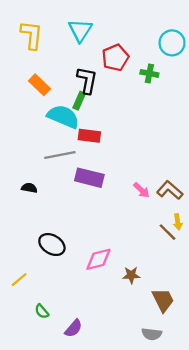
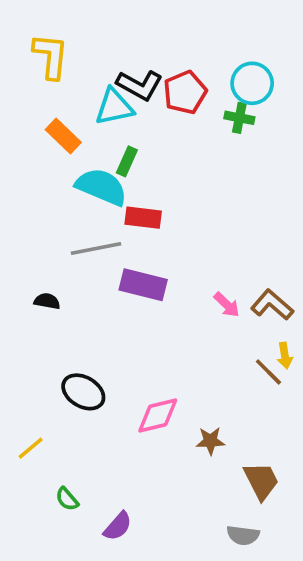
cyan triangle: (80, 30) -> (114, 107), moved, turned 45
cyan circle: (172, 43) -> (252, 83), moved
black L-shape: (87, 80) -> (140, 85), moved, turned 108

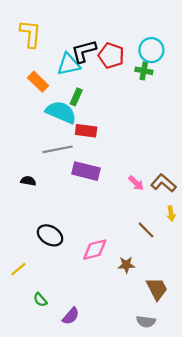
black L-shape: (140, 85) -> (84, 51), turned 136
red pentagon: (185, 92) -> (111, 56), turned -30
brown line: (268, 372) -> (146, 230), moved

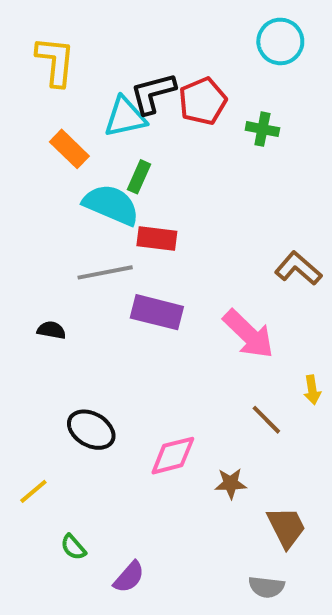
cyan circle: (151, 50) -> (280, 41), moved
red pentagon: (111, 56) -> (203, 101), turned 30
pink arrow: (136, 183) -> (248, 334), size x1.8
brown L-shape: (163, 183) -> (298, 268), moved

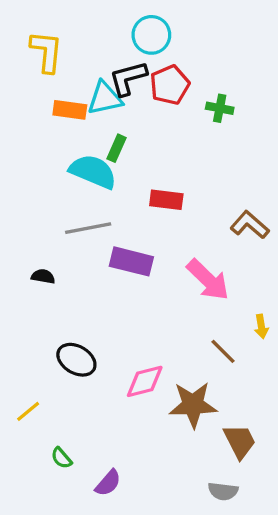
cyan circle: (280, 41) -> (151, 35), moved
orange rectangle: (69, 149) -> (70, 110), moved, turned -36
red rectangle: (157, 239) -> (166, 200), moved
brown star: (231, 483) -> (193, 405), size x1.8

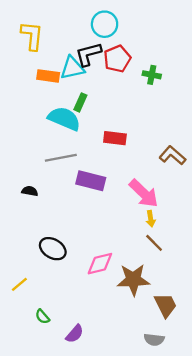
yellow arrow: (261, 326) -> (151, 219), moved

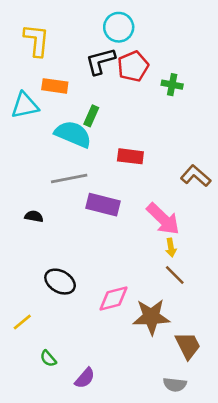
cyan triangle: (72, 68) -> (25, 105), moved

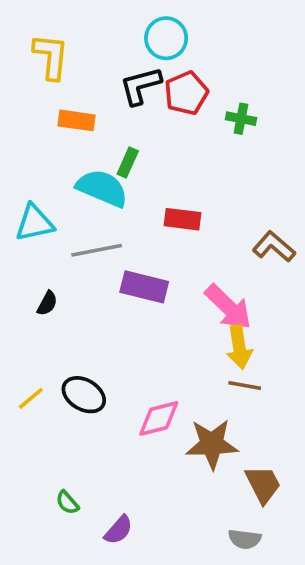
cyan triangle: (25, 105) -> (34, 223), moved
black semicircle: (34, 216) -> (47, 303), turned 108
yellow arrow: (171, 248) -> (239, 347), size x1.6
brown line: (175, 275) -> (245, 386), turned -35
yellow line: (22, 322) -> (31, 398), moved

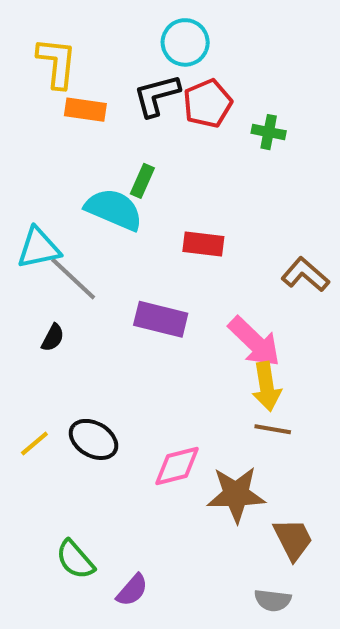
orange rectangle: (77, 120) -> (85, 110), moved
gray line: (97, 250) -> (73, 279), moved, turned 54
green semicircle: (67, 503) -> (75, 560), size x1.5

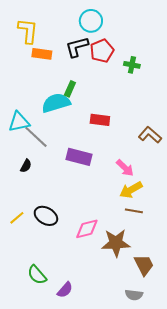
cyan semicircle: (114, 209) -> (56, 103), turned -40
pink arrow: (254, 342) -> (125, 168), size x0.7
yellow arrow: (267, 387) -> (131, 190), turned 70

